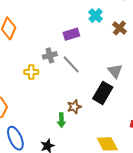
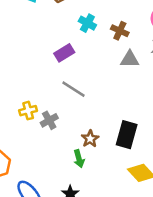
gray cross: (50, 55) -> (49, 120), moved
gray triangle: (115, 71) -> (130, 59), moved, turned -35
black rectangle: (103, 93) -> (127, 135), moved

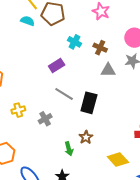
yellow cross: (28, 111) -> (18, 110), moved
black rectangle: (127, 135) -> (89, 103), moved
brown star: (90, 139) -> (86, 137), moved

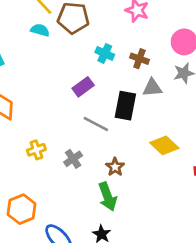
black rectangle: (89, 103) -> (125, 106), moved
brown star: (86, 137) -> (115, 167), moved
green arrow: (69, 149) -> (108, 197), size x1.5
yellow diamond: (118, 160) -> (164, 145), moved

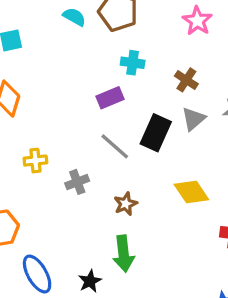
cyan cross: (105, 53) -> (133, 63), moved, turned -30
gray triangle: (152, 88) -> (193, 119), turned -50
green arrow: (108, 197) -> (124, 254), moved

